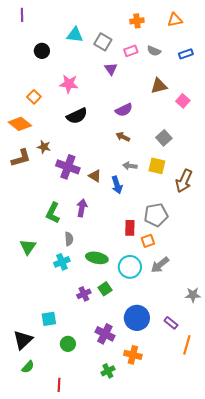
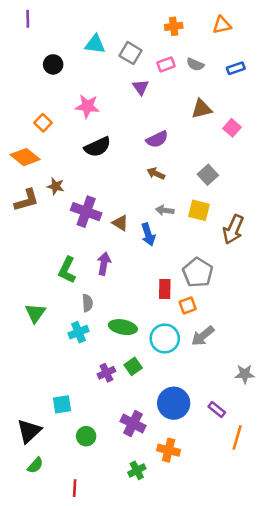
gray pentagon: (156, 215) -> (198, 272), turned -30

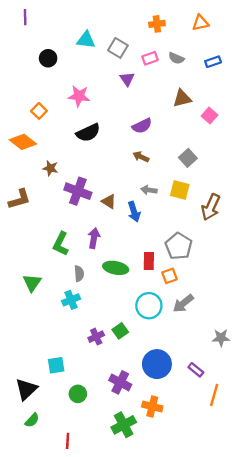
brown L-shape: (26, 200) -> (19, 199), moved
green ellipse: (123, 327) -> (116, 268), moved
green cross: (137, 470) -> (124, 425), size x1.5

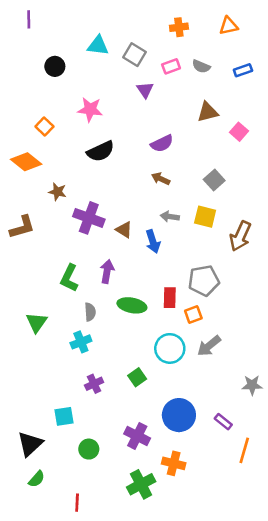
gray pentagon: (179, 246) -> (204, 281), turned 30
purple cross: (96, 337) -> (94, 384), moved

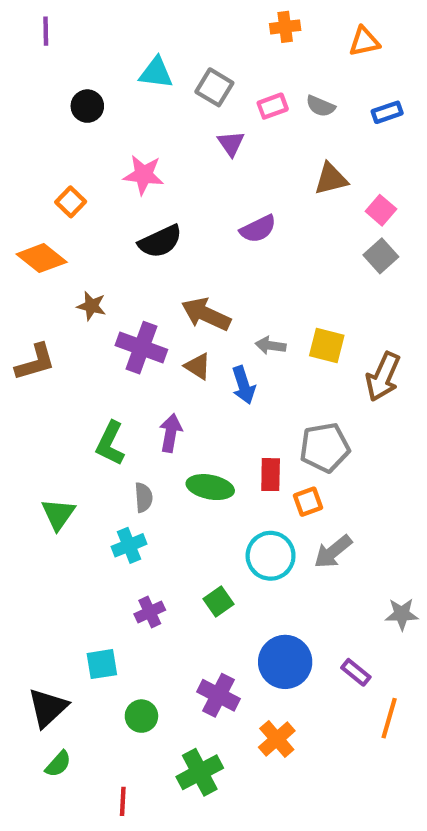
orange cross: (179, 27) -> (285, 27), moved
brown arrow: (161, 179) -> (206, 314), moved, size x1.6
gray square: (214, 180) -> (381, 256), moved
orange cross: (174, 463) -> (277, 739), turned 35
green cross: (141, 484) -> (200, 772), moved

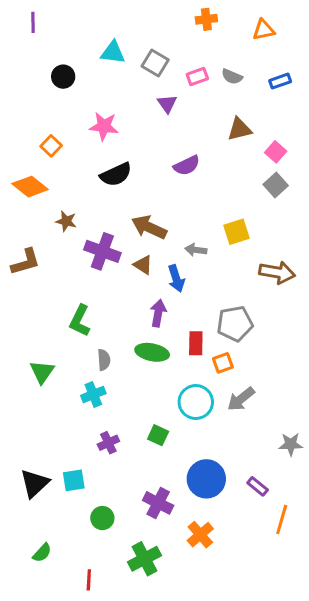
yellow square: (327, 345) -> (236, 232), moved, turned -32
brown arrow: (383, 377) -> (277, 272), turned -104
purple arrow: (171, 433) -> (158, 313), moved
green square: (218, 602) -> (158, 435), turned -30
black triangle: (48, 708) -> (35, 483), moved

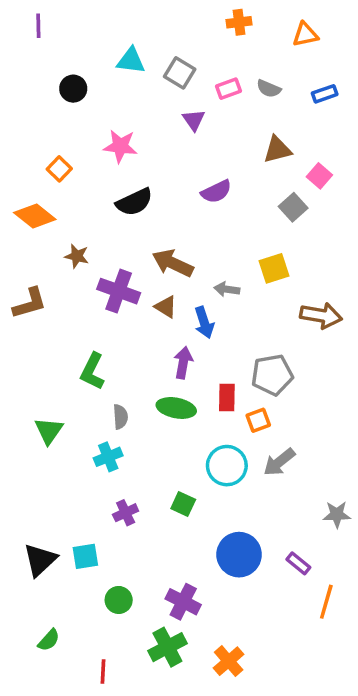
gray square: (276, 185) -> (293, 207), moved
purple cross: (158, 503) -> (183, 602), moved
orange cross: (200, 535) -> (229, 661), moved

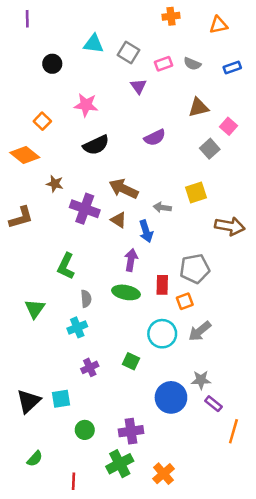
gray star: (337, 514) -> (201, 380), moved
purple cross: (183, 602) -> (131, 431), turned -35

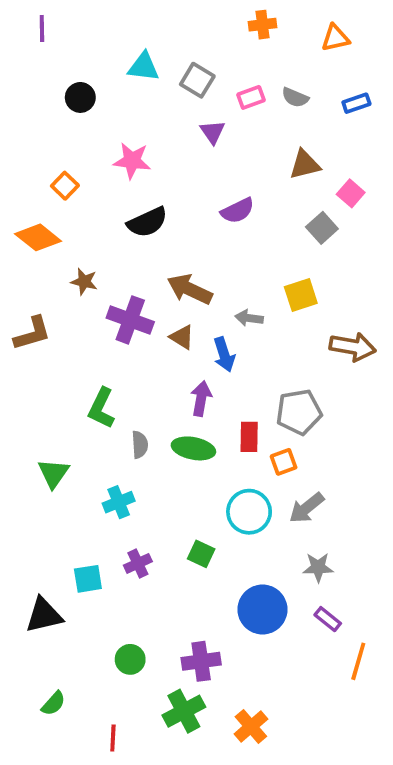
gray semicircle: (86, 299) -> (140, 445), moved
gray star: (201, 380) -> (318, 567), moved
cyan square: (61, 399) -> (88, 579), moved
black triangle: (29, 401) -> (44, 615), turned 30

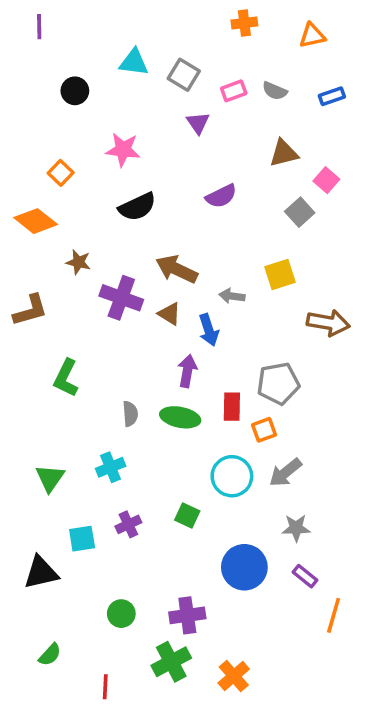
green L-shape: (101, 408) -> (66, 378), moved
green triangle: (53, 473) -> (50, 478), moved

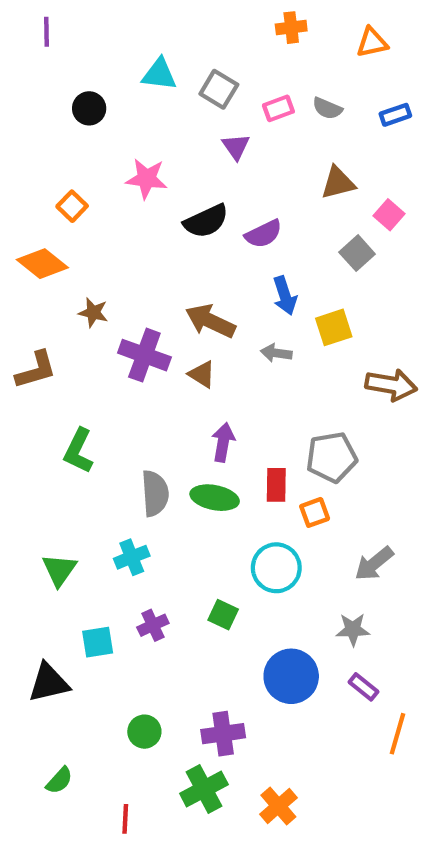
black semicircle: (137, 207) -> (206, 221), moved
blue arrow: (209, 330) -> (285, 296), moved
gray semicircle: (130, 414) -> (155, 493), size x1.5
gray arrow: (285, 473) -> (374, 564), moved

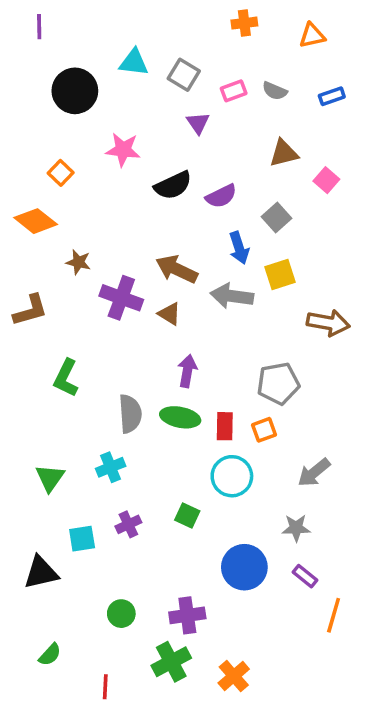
black circle: (89, 108) -> (75, 91), size x1.6
gray square: (357, 253) -> (276, 218), moved
gray arrow: (276, 353) -> (232, 296), size x1.6
red rectangle: (276, 485) -> (225, 426), moved

